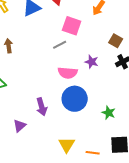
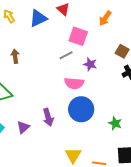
purple star: (92, 62) -> (90, 64), moved
purple triangle: (20, 126) -> (23, 127), moved

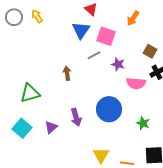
blue triangle: (38, 18) -> (81, 30), moved, turned -30
brown arrow: (15, 56) -> (67, 73), moved
pink semicircle: (74, 83) -> (136, 83), moved

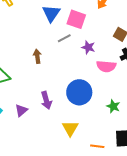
yellow triangle: (101, 155) -> (70, 128), moved

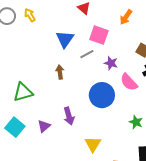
blue triangle: (51, 13) -> (65, 39), moved
pink semicircle: (106, 66) -> (129, 82), turned 42
blue circle: (79, 92) -> (102, 95), moved

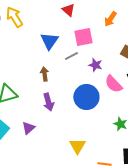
yellow arrow: (30, 15) -> (14, 17), size x1.5
pink square: (99, 35) -> (83, 37), turned -30
purple arrow: (69, 116) -> (48, 102), moved

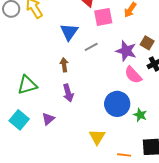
pink square: (83, 37) -> (103, 17), moved
purple star: (95, 65) -> (126, 51), moved, size x1.5
blue circle: (86, 97) -> (117, 104), moved

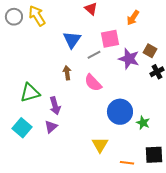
pink square: (103, 17) -> (110, 39), moved
pink semicircle: (133, 75) -> (93, 83), moved
purple arrow: (68, 93) -> (55, 106), moved

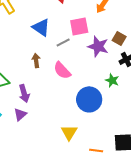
blue triangle: (72, 40) -> (41, 27), turned -30
green star: (143, 123) -> (112, 80), moved

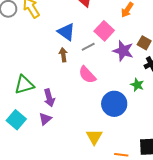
pink square: (79, 26) -> (104, 31), turned -36
brown arrow: (36, 60) -> (63, 55), moved

